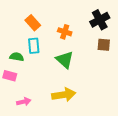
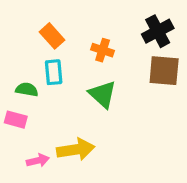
brown square: (104, 45) -> (164, 71), size x1.5
yellow arrow: (64, 95) -> (76, 149), moved

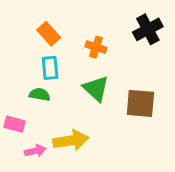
brown square: (164, 71) -> (140, 103), moved
green semicircle: (27, 90) -> (40, 95), moved
pink rectangle: (16, 120) -> (14, 124), moved

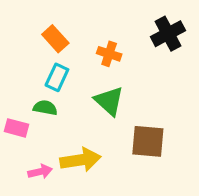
cyan rectangle: (50, 68) -> (57, 77), turned 30
brown square: (140, 103) -> (148, 141), moved
pink rectangle: (14, 124) -> (17, 128), moved

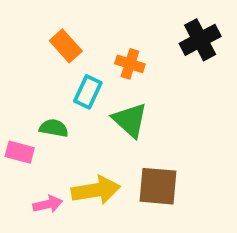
cyan rectangle: (57, 77) -> (88, 92), moved
brown square: (148, 141) -> (158, 186), moved

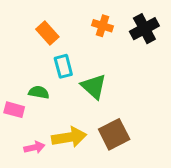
orange cross: (130, 64) -> (102, 26), moved
cyan rectangle: (88, 92) -> (63, 66), turned -40
brown square: (158, 186) -> (114, 134), turned -32

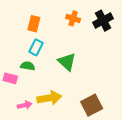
orange rectangle: (47, 33) -> (34, 24), turned 56
cyan rectangle: (63, 66) -> (36, 47), moved, turned 42
brown square: (114, 134) -> (92, 105), moved

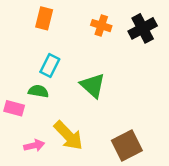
orange rectangle: (34, 24) -> (44, 18), moved
yellow arrow: (49, 98) -> (68, 135), turned 55

